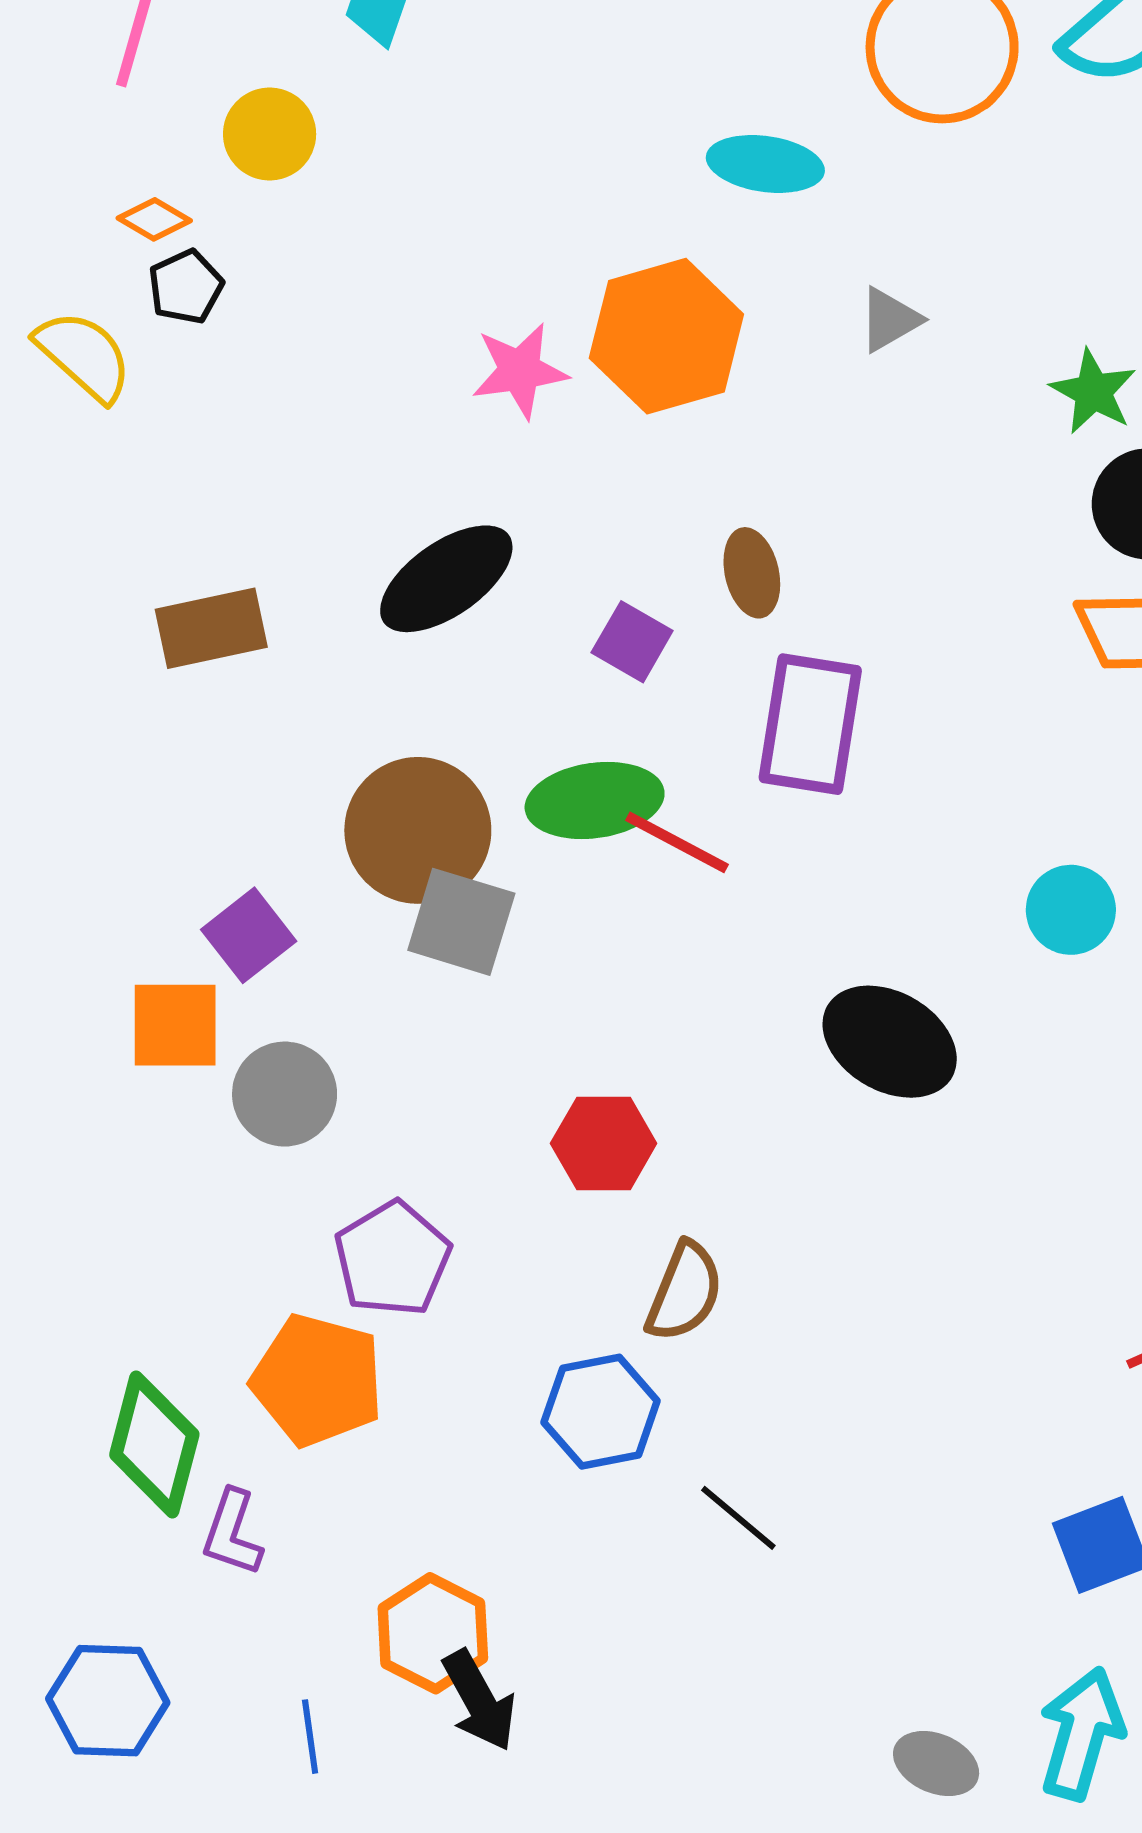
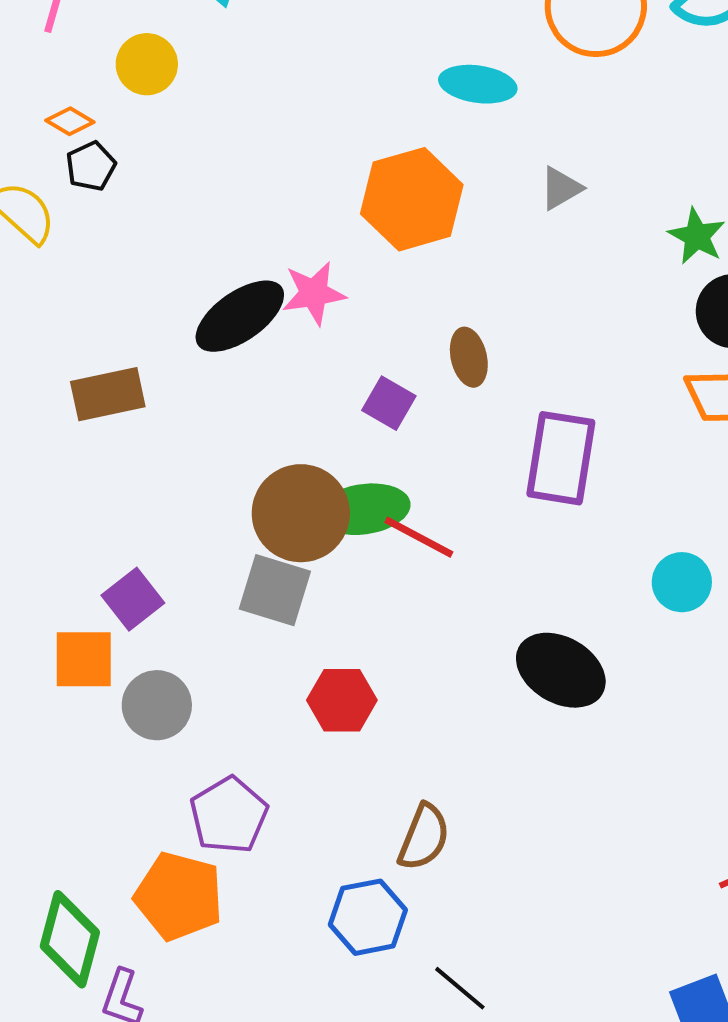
pink star: (520, 371) -> (314, 293), moved
black ellipse: (446, 579) -> (240, 316), moved
purple rectangle: (810, 724) -> (561, 458), moved
brown circle: (418, 830) -> (301, 513), moved
red hexagon: (604, 1143) -> (342, 700), moved

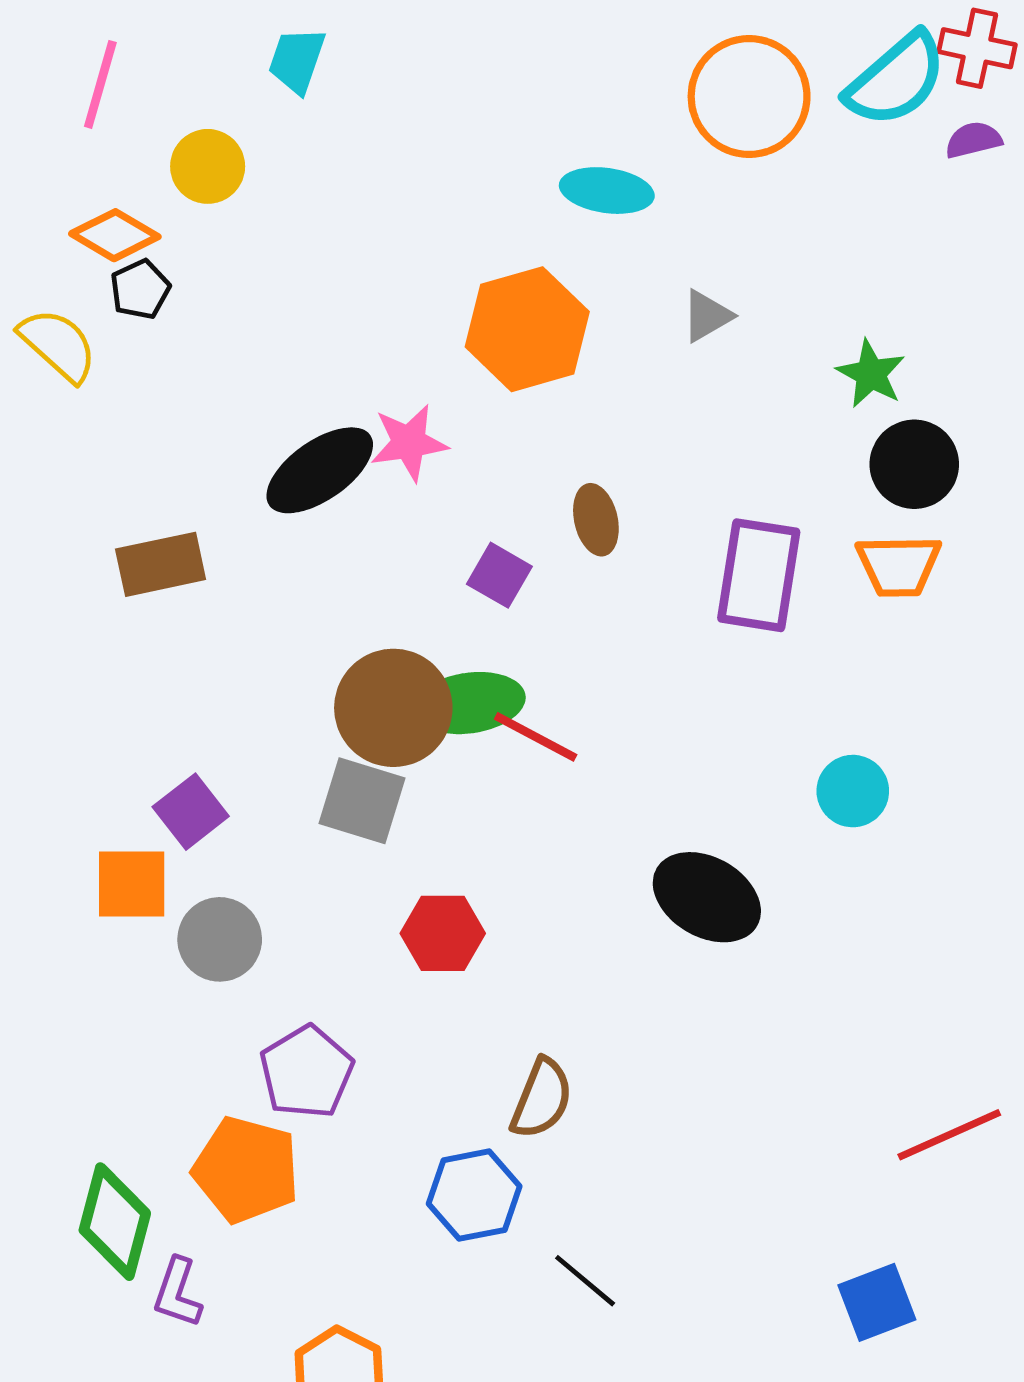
orange diamond: (70, 121) -> (115, 235), size x1.5
purple rectangle: (561, 458) -> (759, 575), moved

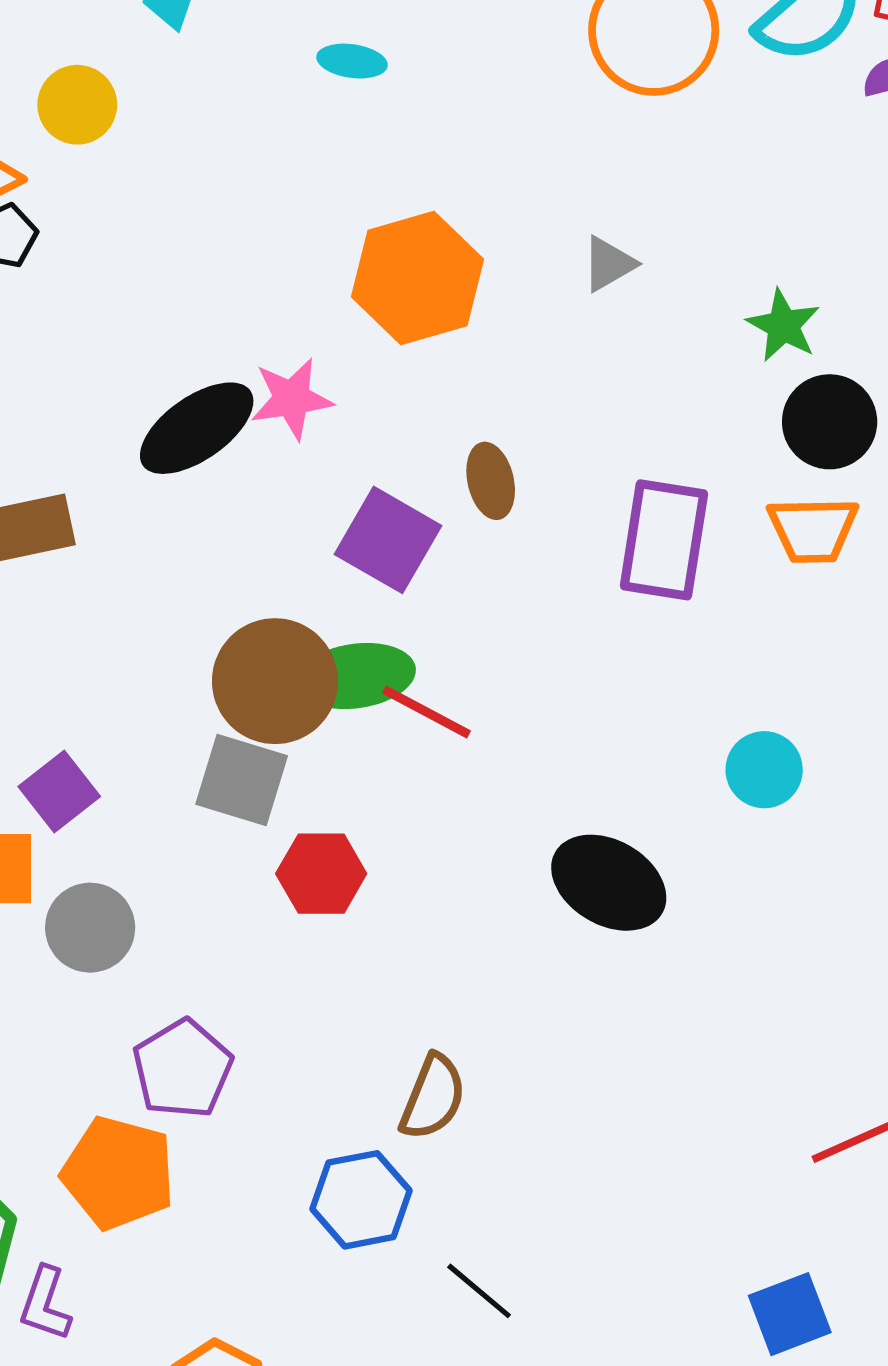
cyan ellipse: (607, 191) -> (352, 61), moved, size x0.7
purple square: (499, 575) -> (388, 540), size x1.5
red hexagon: (443, 933) -> (321, 874), moved

